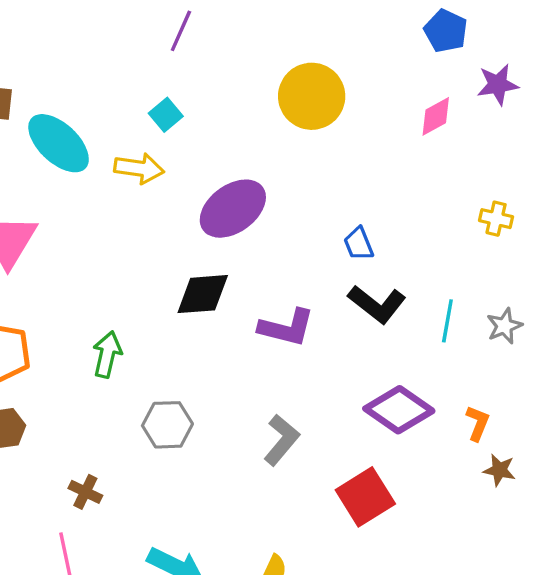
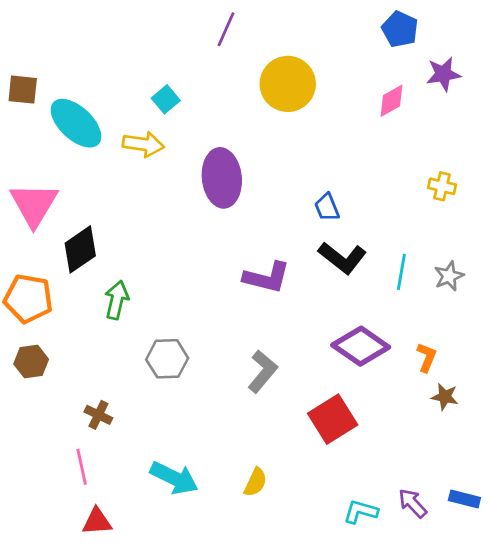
purple line: (181, 31) -> (226, 29), moved
purple ellipse: (233, 209) -> (222, 178), turned -60
black diamond: (203, 294) -> (80, 249), moved, turned -30

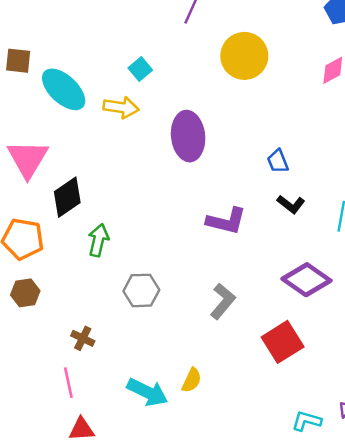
black L-shape: (342, 258) -> (291, 204), size x0.7
yellow semicircle: (255, 482) -> (192, 380), moved

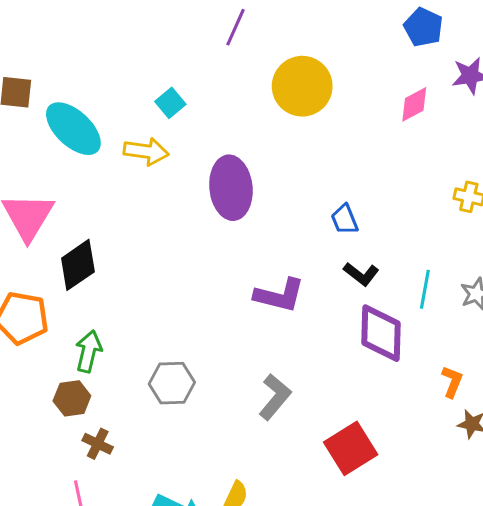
green arrow: (98, 240) -> (89, 351), moved
purple diamond: (307, 280) -> (381, 333), moved, turned 57
brown hexagon: (25, 293) -> (72, 398), moved

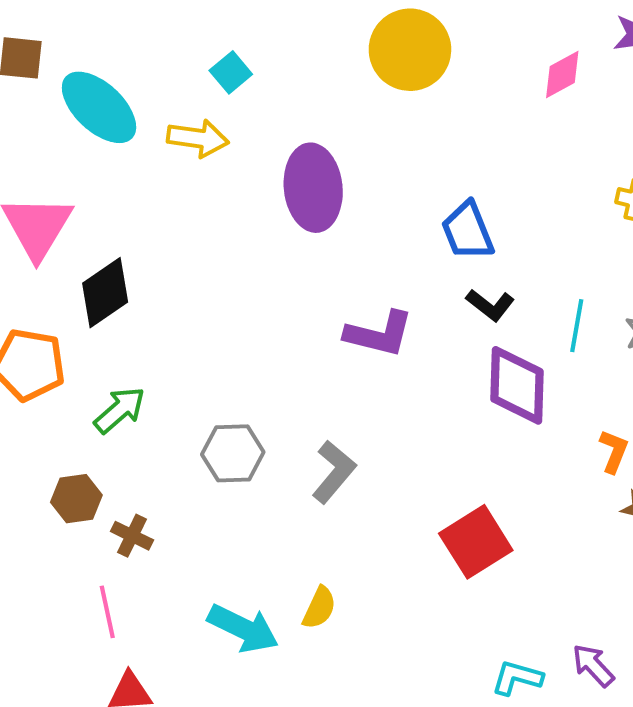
blue trapezoid: (345, 220) -> (468, 231), size x1.4
green arrow: (89, 351) -> (120, 410), turned 36
gray L-shape: (275, 397) -> (334, 472), moved
brown hexagon: (72, 398) -> (76, 499), moved

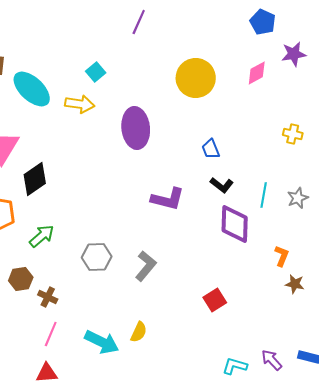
yellow circle: (410, 50) -> (196, 78), moved
blue trapezoid: (468, 231) -> (211, 149), size x0.7
red square: (476, 542) -> (215, 300), size x0.7
pink line: (107, 612) -> (51, 334), moved, turned 35

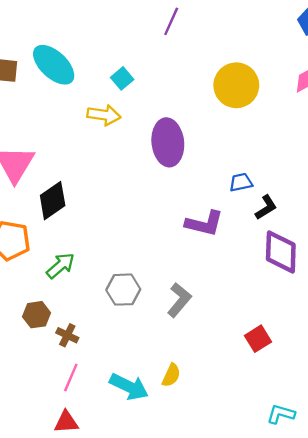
cyan ellipse: (32, 89) -> (54, 65), moved
blue trapezoid: (211, 149) -> (241, 182), moved, turned 100
black L-shape: (222, 185) -> (266, 207), turned -70

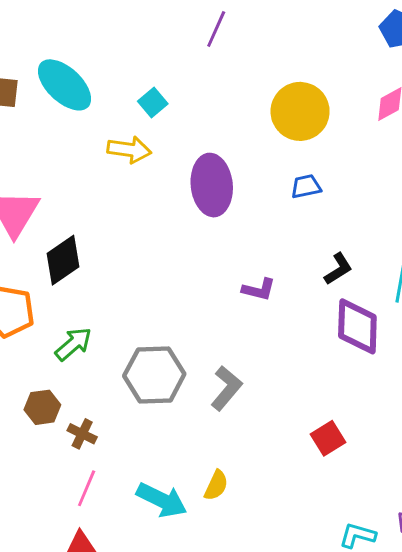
blue trapezoid: (241, 182) -> (306, 186), moved
purple L-shape: (204, 223) -> (259, 290), size x0.7
gray hexagon: (123, 290) -> (154, 375), size x1.4

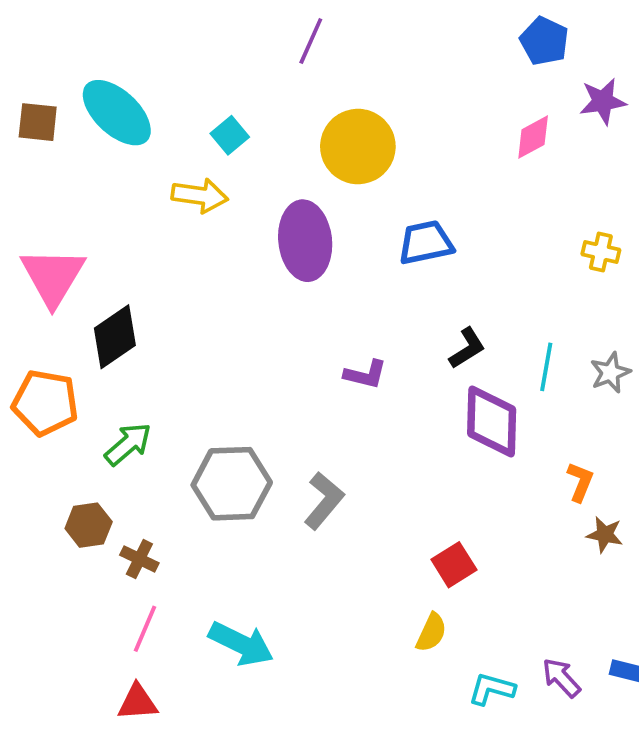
yellow circle: (300, 111) -> (358, 147), moved
blue trapezoid: (306, 186) -> (426, 243), size x1.4
yellow semicircle: (216, 485) -> (431, 632), moved

